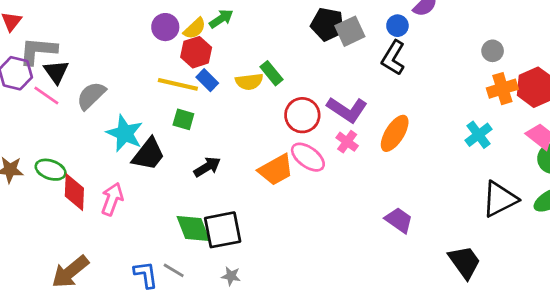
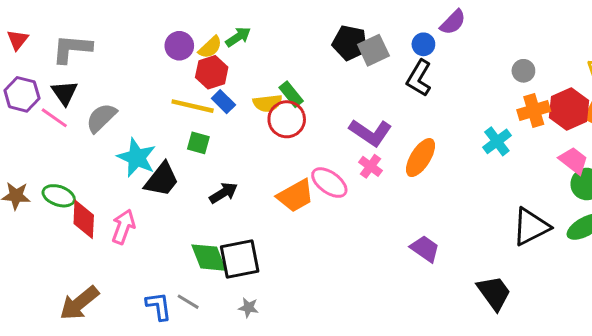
gray L-shape: (38, 51) -> (72, 49), moved
red circle: (302, 115) -> (287, 119), moved
cyan cross: (479, 135) -> (497, 141), moved

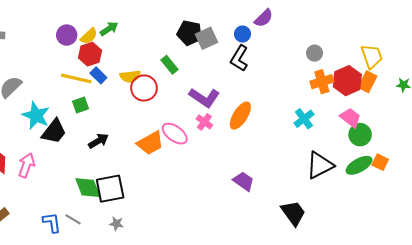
green rectangle: (291, 94) -> (169, 65), moved
cyan cross: (497, 141) -> (304, 119), moved
green square: (198, 143) -> (80, 105), turned -35

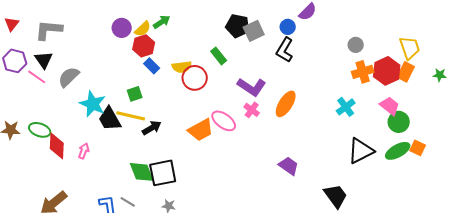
yellow line: (76, 78) -> (131, 116), moved
black trapezoid: (54, 131) -> (110, 119), turned 112
pink arrow: (26, 165) -> (84, 151), size x0.7

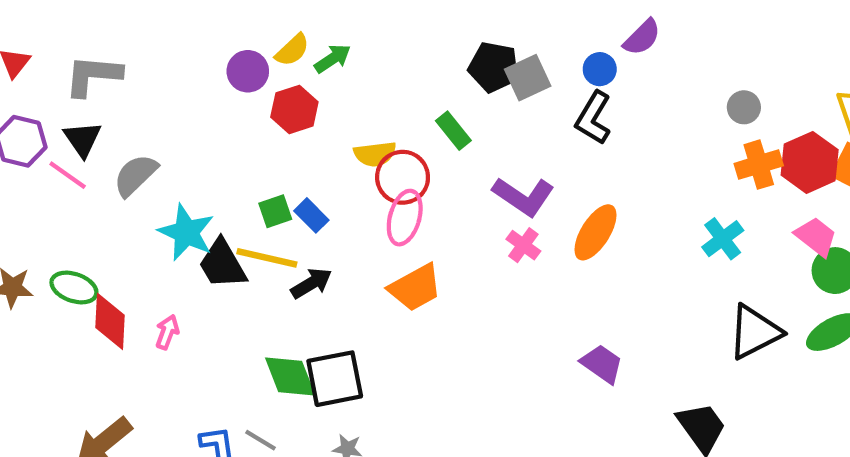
yellow semicircle: (143, 29) -> (292, 50), moved
blue rectangle: (152, 66) -> (311, 215), moved
pink ellipse: (224, 121) -> (405, 218), moved, turned 70

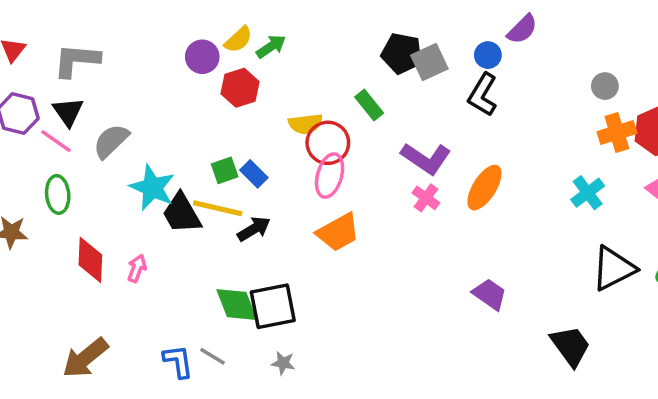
green ellipse: (74, 287) -> (58, 194), moved, turned 66

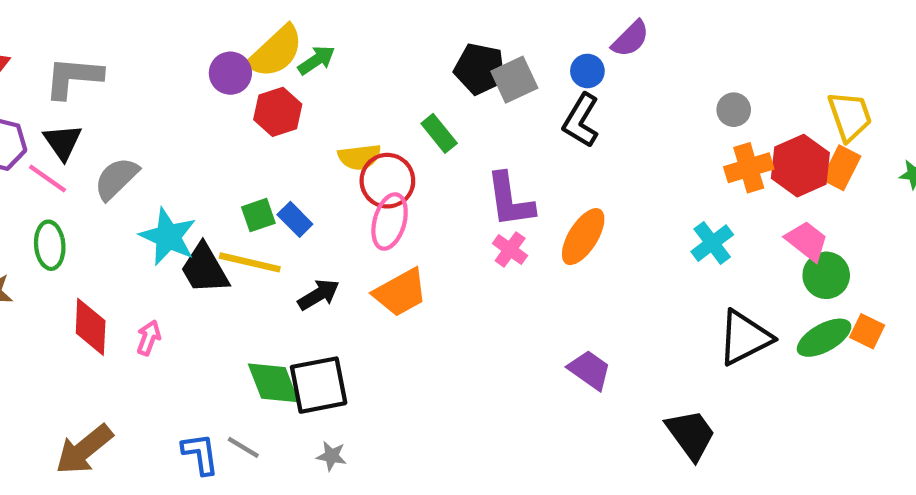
yellow semicircle: (238, 40) -> (276, 52), size x1.6
purple L-shape: (426, 158) -> (510, 200), turned 48
black arrow: (254, 229) -> (319, 295), moved

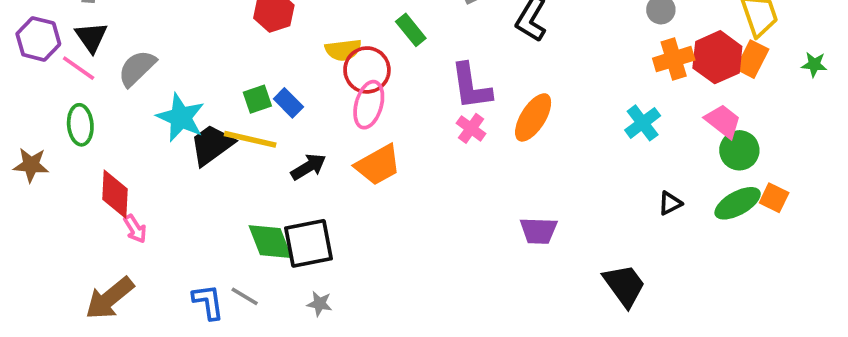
black trapezoid: (205, 269) -> (212, 145), turned 84
pink arrow: (149, 338) -> (135, 229), moved, turned 128
black triangle: (744, 338) -> (670, 203), size x0.5
purple trapezoid: (590, 370) -> (539, 231), turned 147

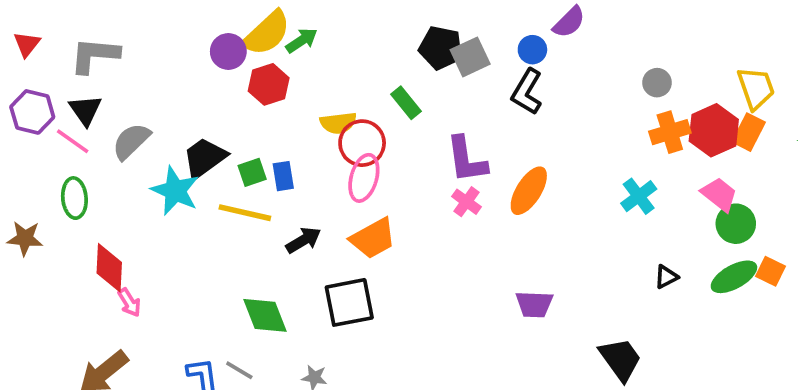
blue rectangle: (288, 103) -> (283, 176), turned 36
black trapezoid: (212, 145) -> (204, 158), moved
black square: (309, 243) -> (349, 302), moved

